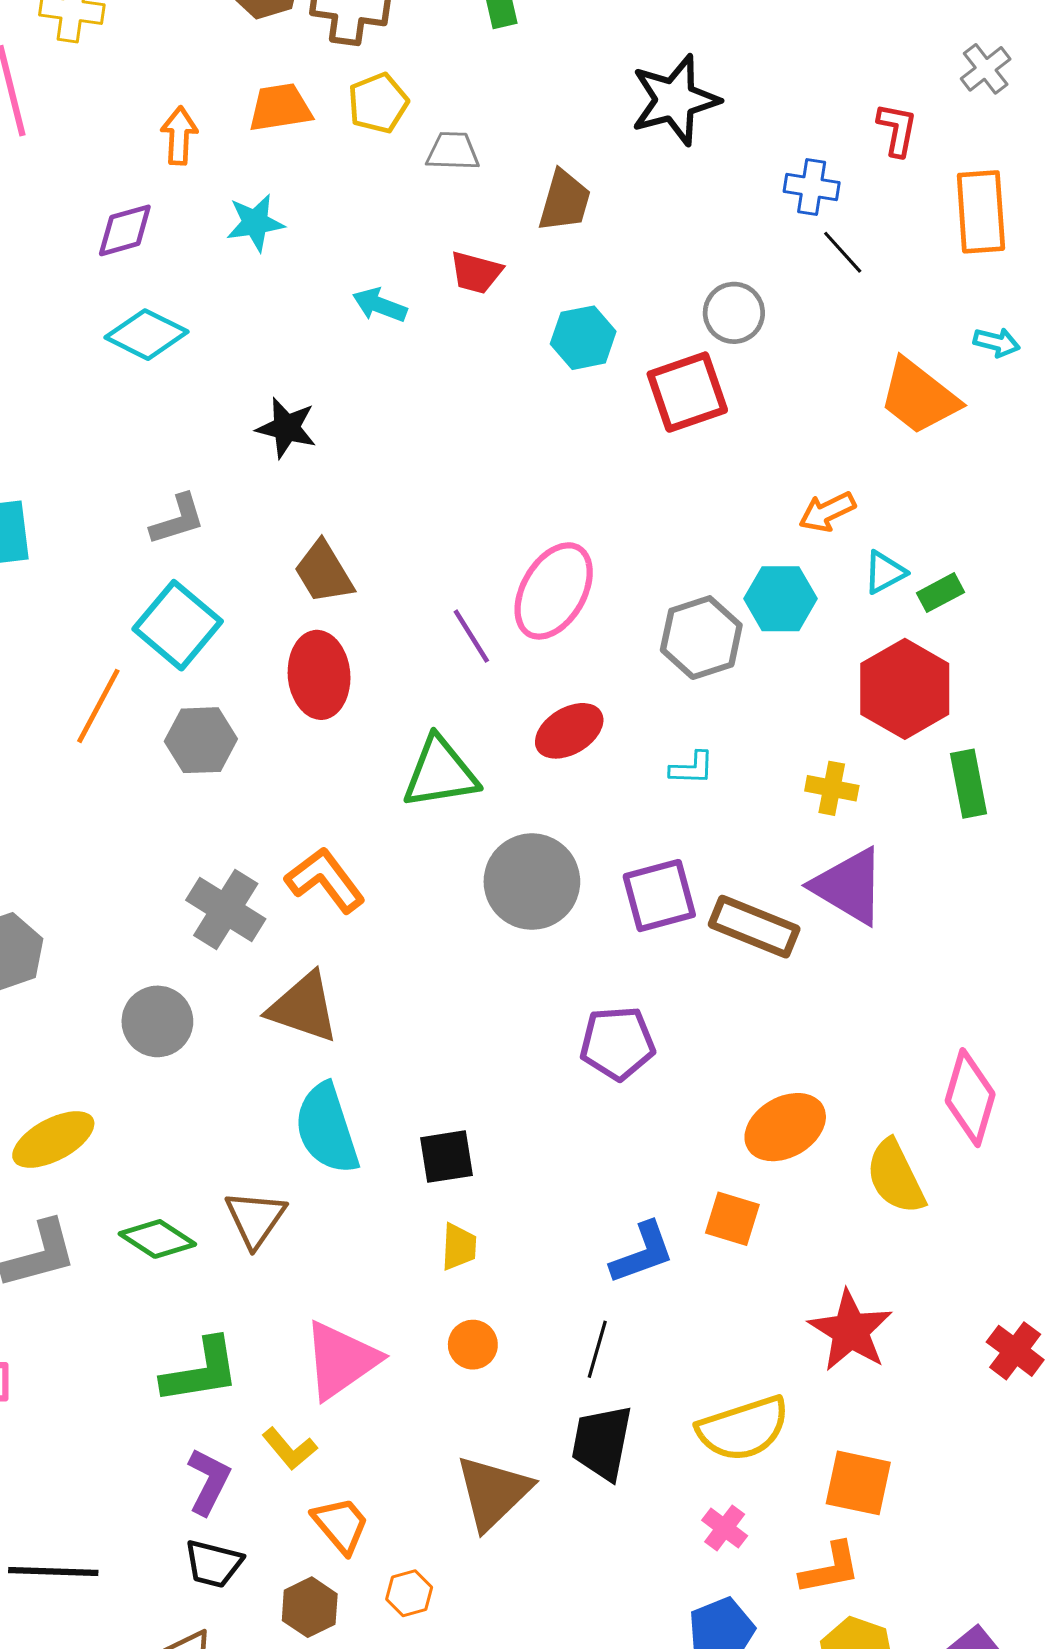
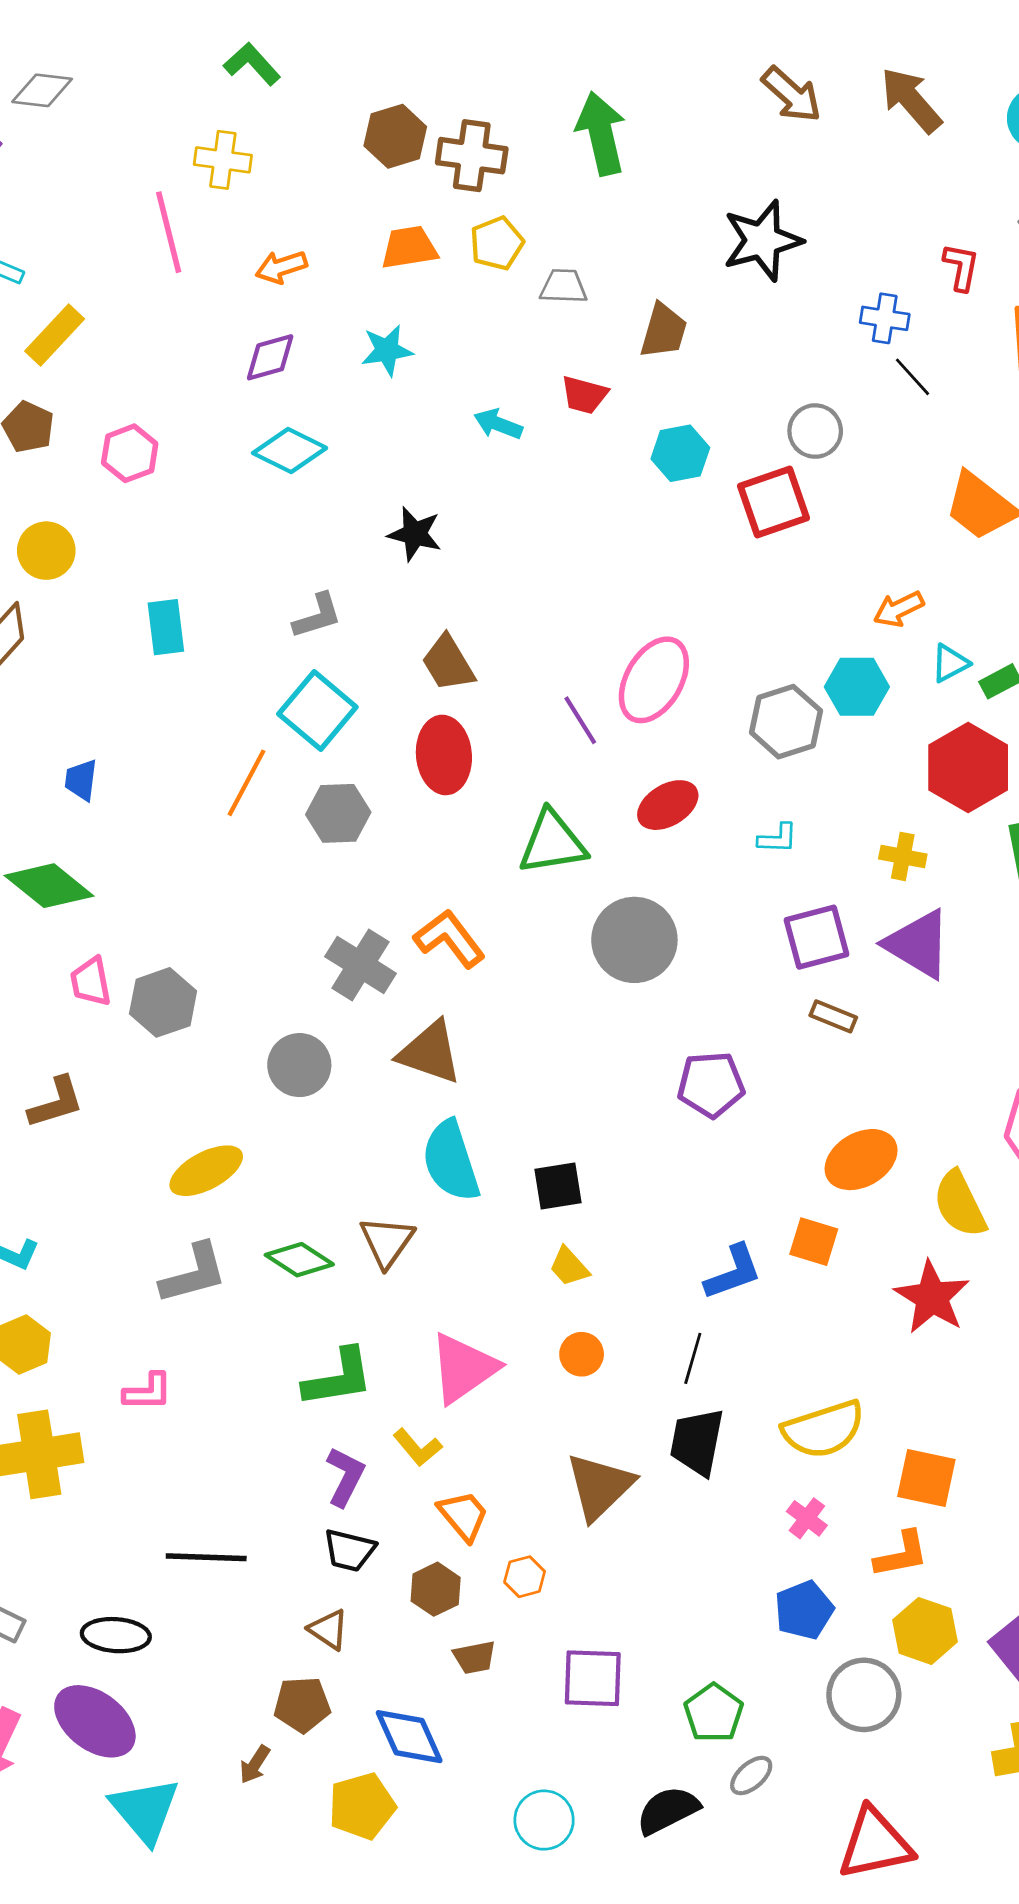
orange arrow: (179, 136) -> (281, 267), moved, turned -111
purple square: (659, 896) -> (817, 937), moved
brown rectangle: (754, 927) -> (833, 1016), moved, size x0.6
yellow trapezoid: (459, 1247) -> (569, 1267), turned 135
red star: (850, 1331) -> (932, 1297), moved

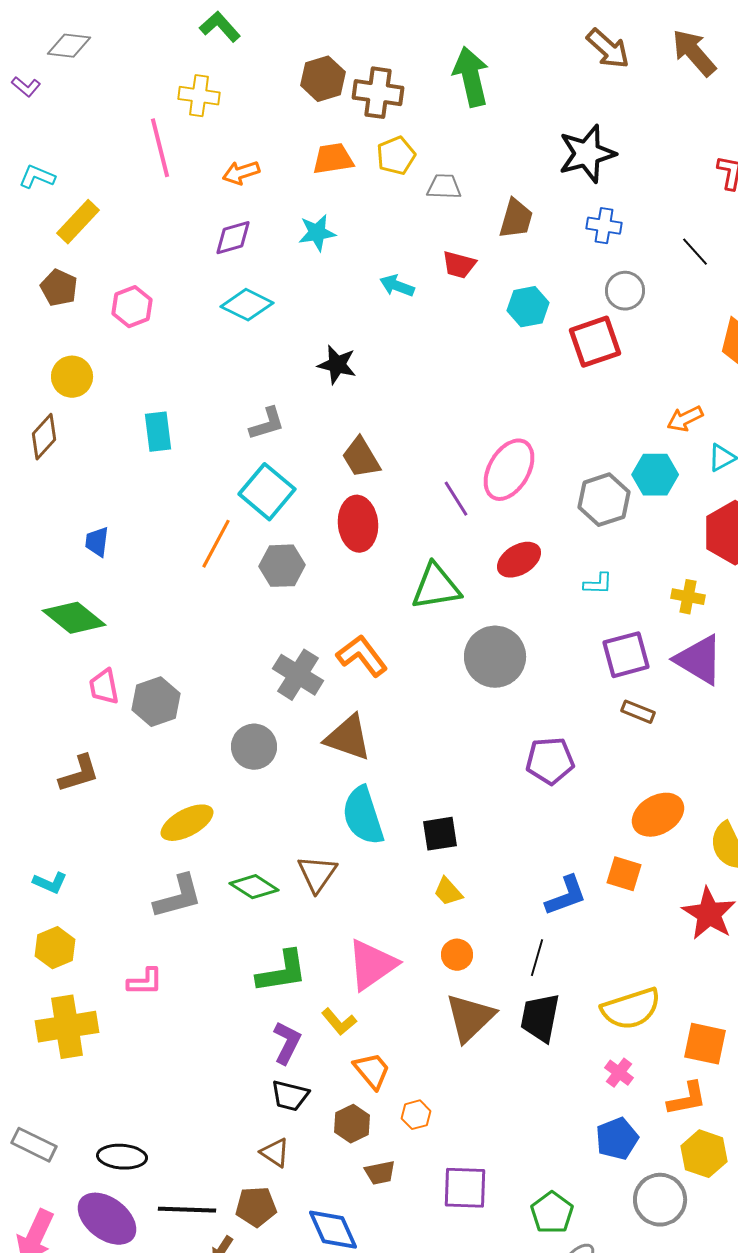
blue cross: (885, 318) -> (604, 226), moved
brown triangle: (600, 1486) -> (470, 1018), moved
black line: (206, 1557) -> (187, 1210), moved

